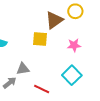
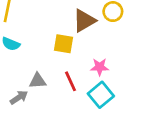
pink star: (74, 45) -> (100, 67), moved
red line: (42, 89) -> (71, 81), moved, turned 35

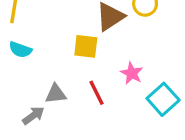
pink star: (100, 67) -> (132, 73), turned 30
cyan square: (101, 95) -> (163, 99), moved

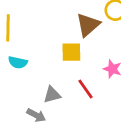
gray arrow: (33, 116) -> (36, 115), turned 72

